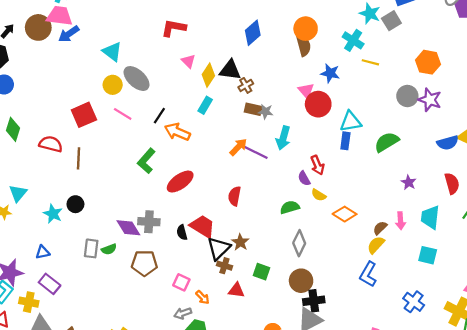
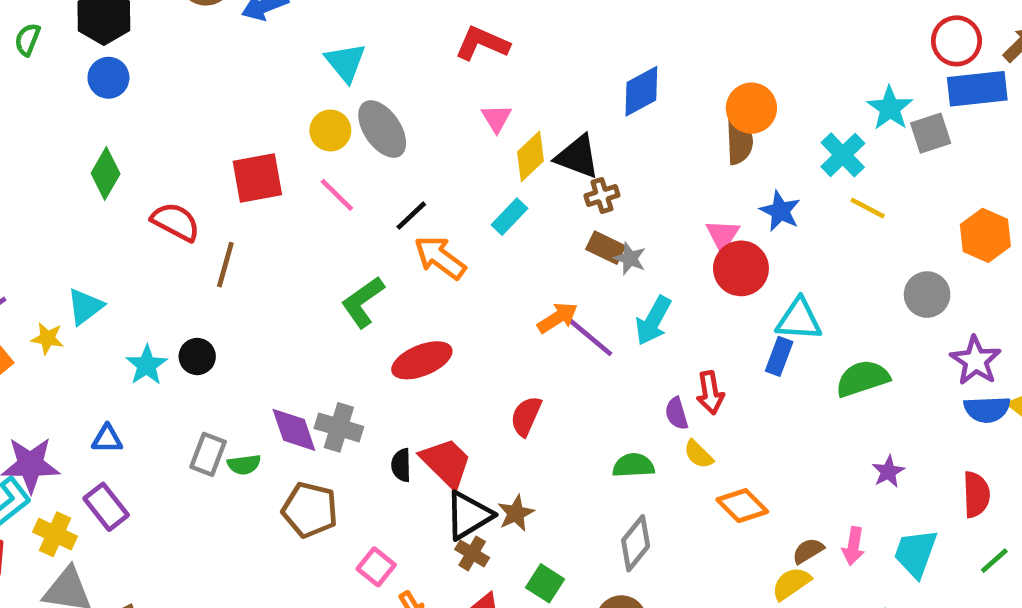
purple star: (430, 100) -> (976, 361), moved

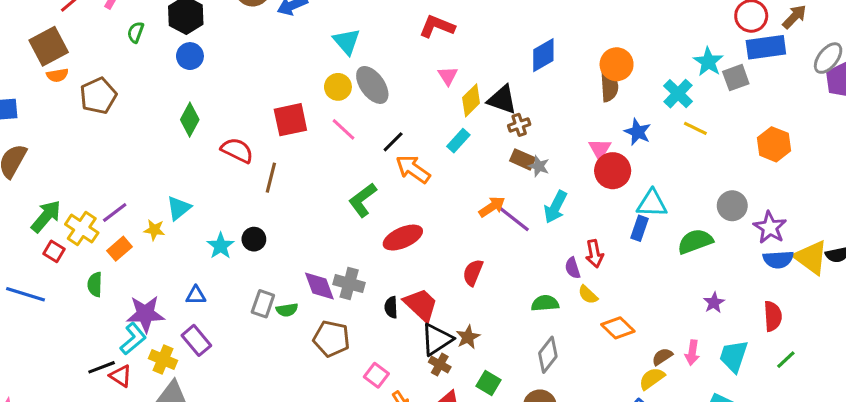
gray circle: (927, 295) -> (732, 206), moved

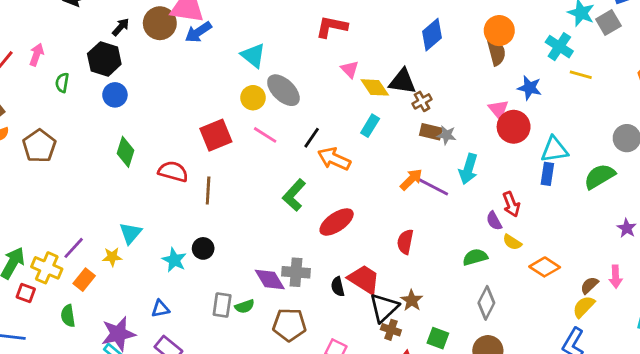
yellow diamond: (471, 100) -> (375, 87), turned -68

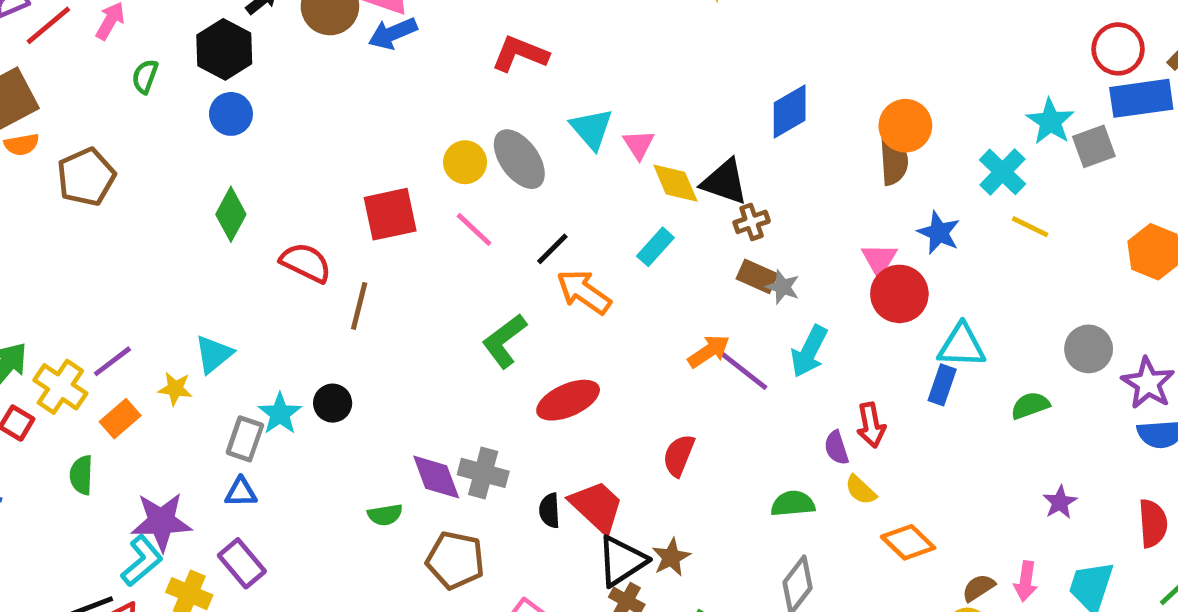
red L-shape: (332, 27) -> (520, 54), moved
cyan triangle: (253, 55) -> (592, 129), moved
green semicircle: (600, 176) -> (1030, 405), size x0.7
gray rectangle: (222, 305) -> (245, 439), moved

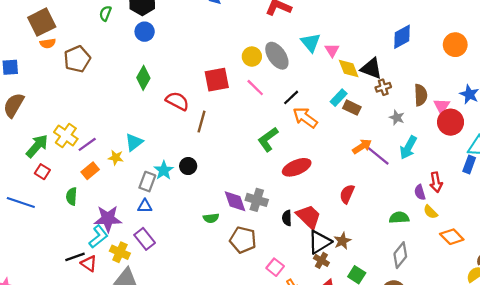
brown semicircle: (894, 161) -> (421, 95), moved
brown rectangle: (757, 276) -> (352, 108), moved
yellow cross: (60, 387) -> (66, 136), moved

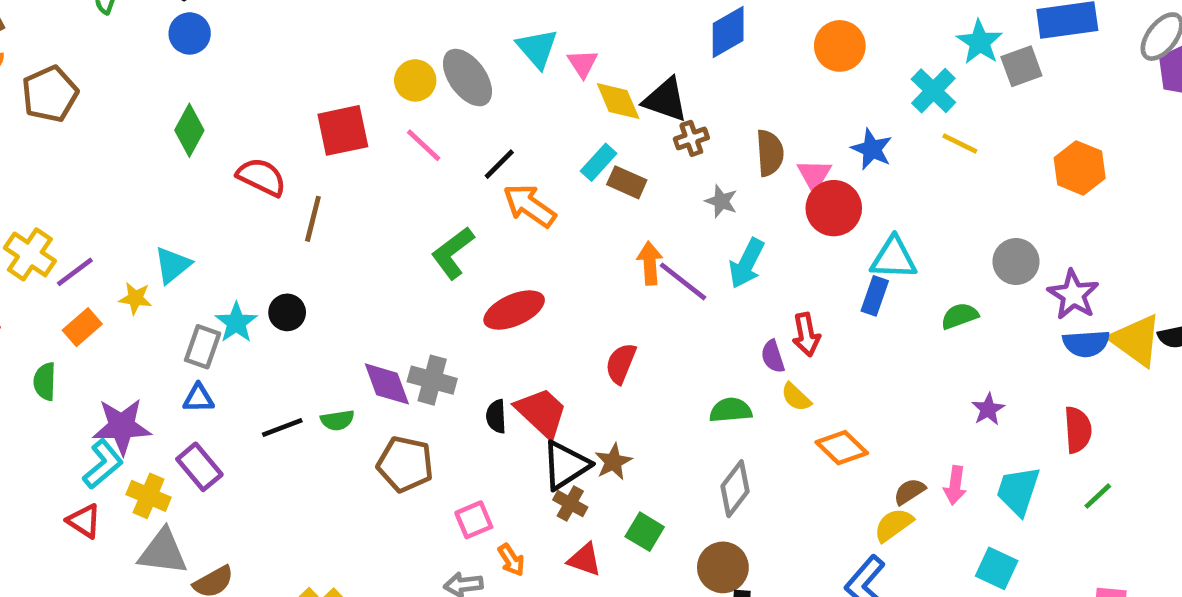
orange arrow: (362, 146) -> (650, 263), turned -60
black line: (75, 257) -> (282, 428), moved
pink square: (275, 267) -> (474, 520), turned 30

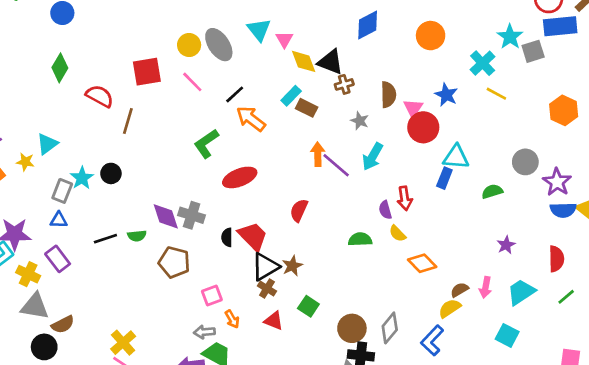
gray diamond: (735, 489) -> (390, 328), moved
cyan trapezoid: (1018, 491) -> (521, 292), turned 36

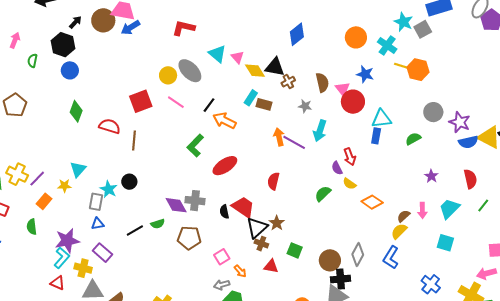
orange circle: (431, 36) -> (356, 37), moved
orange hexagon: (564, 110) -> (418, 70), moved
green semicircle: (360, 239) -> (323, 194), turned -30

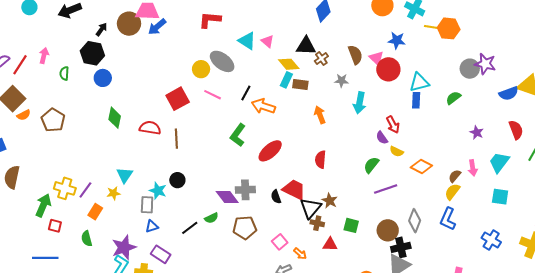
yellow diamond: (255, 71) -> (289, 64), moved
purple star: (460, 122) -> (485, 64), moved
purple line: (294, 142) -> (386, 189), moved, turned -40

